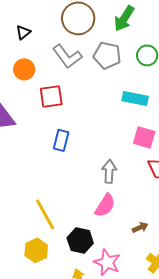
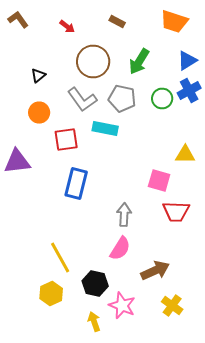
cyan rectangle: (135, 98) -> (105, 128), moved
blue rectangle: (61, 140) -> (76, 184), size x1.4
brown arrow: (140, 227) -> (155, 270), size x1.8

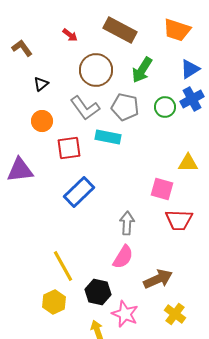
brown L-shape: (18, 20) -> (22, 48), moved
brown rectangle: (117, 22) -> (120, 30), size x2.0
blue rectangle: (76, 184) -> (79, 192), turned 32

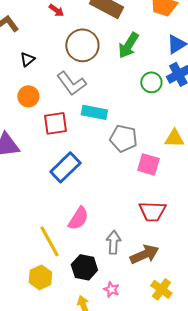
gray pentagon: (125, 107) -> (123, 138), moved
red trapezoid: (179, 220) -> (152, 211), moved
gray arrow: (127, 223) -> (113, 242), moved
pink semicircle: (123, 257) -> (78, 218), moved
pink star: (125, 314) -> (111, 289), size x0.6

